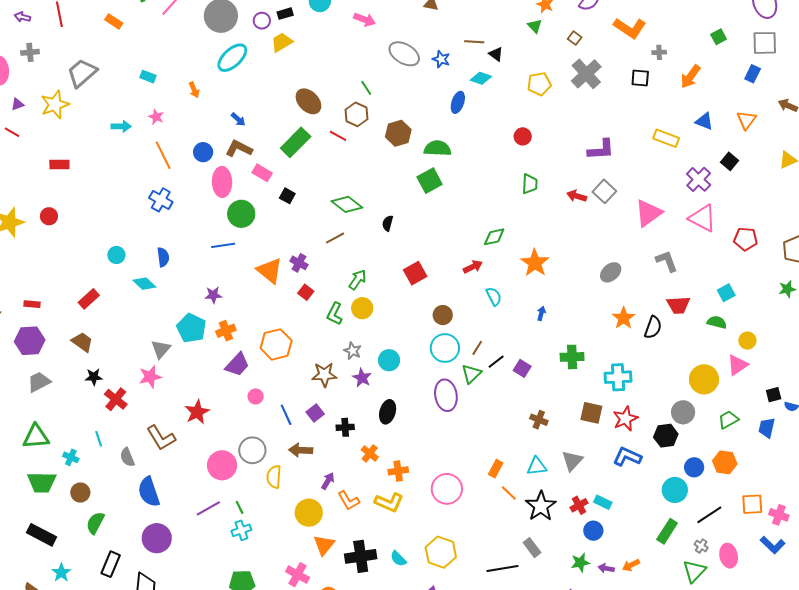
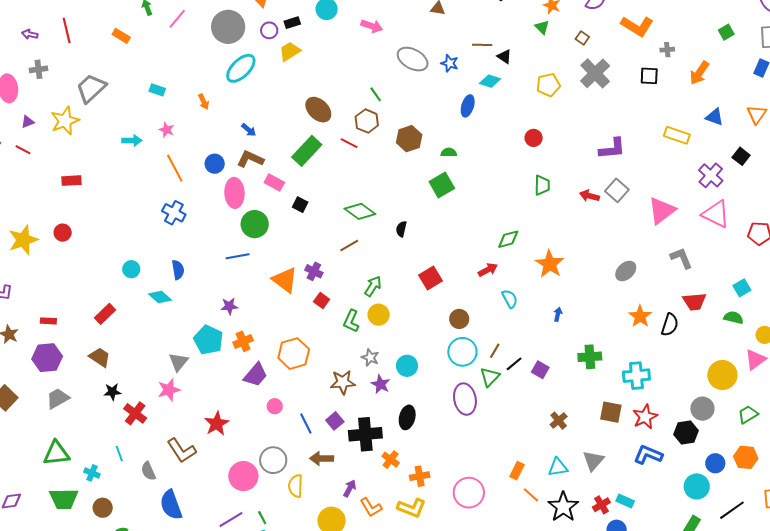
green semicircle: (437, 148) -> (449, 153), size x0.6
brown cross: (539, 420) -> (559, 421), turned 30
black cross: (345, 427) -> (365, 434), size x1.8

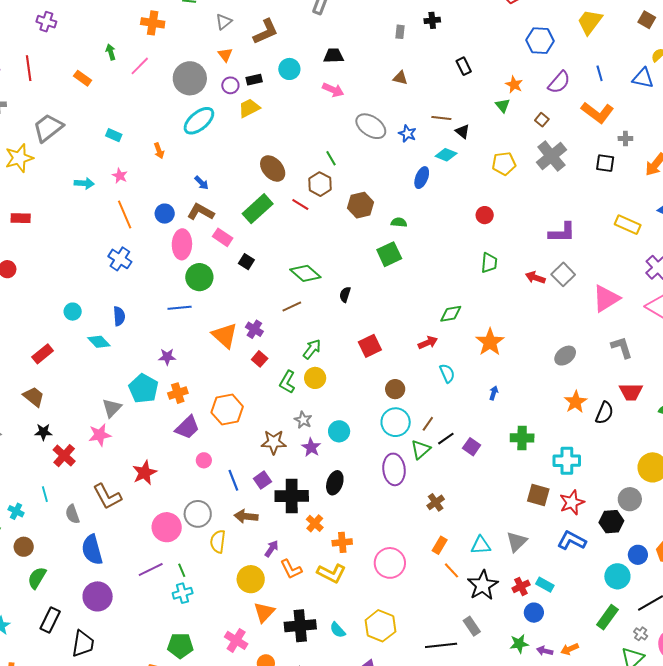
brown cross: (559, 421) -> (436, 502), moved

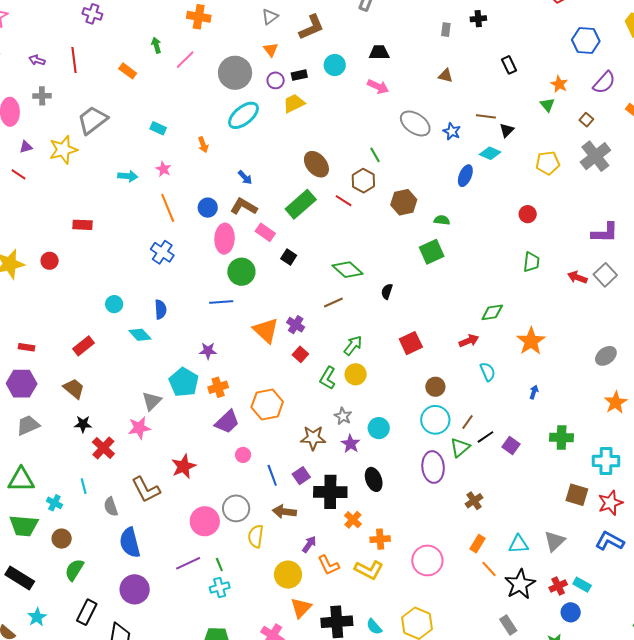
black triangle: (462, 131) -> (507, 130), turned 35
red rectangle: (21, 218) -> (83, 225), moved
black ellipse: (335, 483) -> (374, 479), turned -40

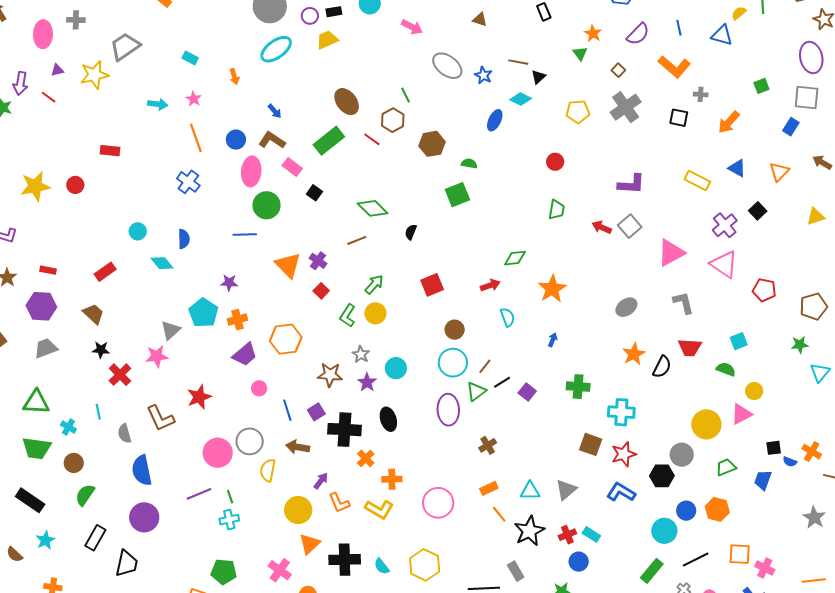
orange rectangle: (478, 544) -> (489, 488), turned 30

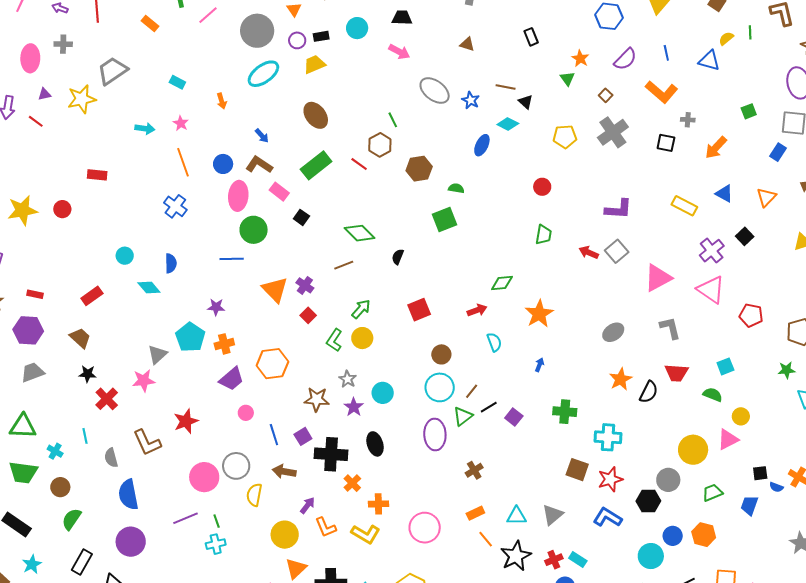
black triangle: (538, 77) -> (526, 102), turned -35
brown ellipse: (347, 102) -> (316, 115), moved

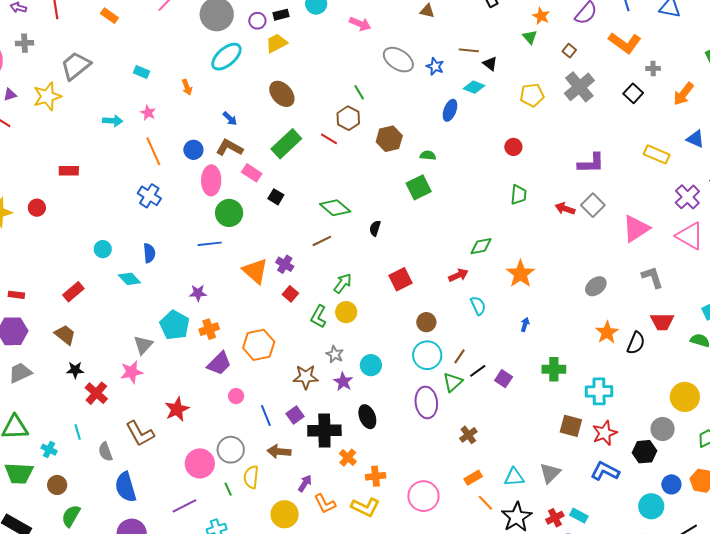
black square: (666, 143) -> (633, 93), turned 36
green line: (217, 521) -> (228, 489), moved

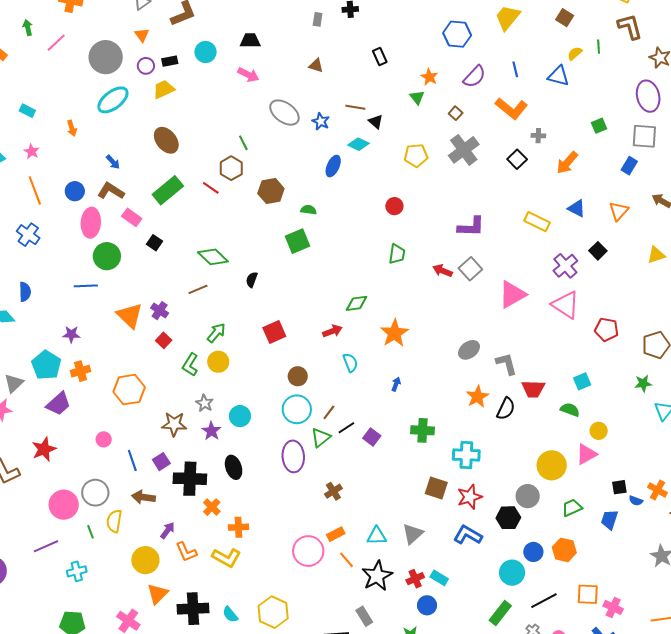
gray L-shape: (652, 277) -> (506, 364), moved
purple trapezoid: (219, 363) -> (58, 404), moved
pink circle: (423, 496) -> (308, 551), moved

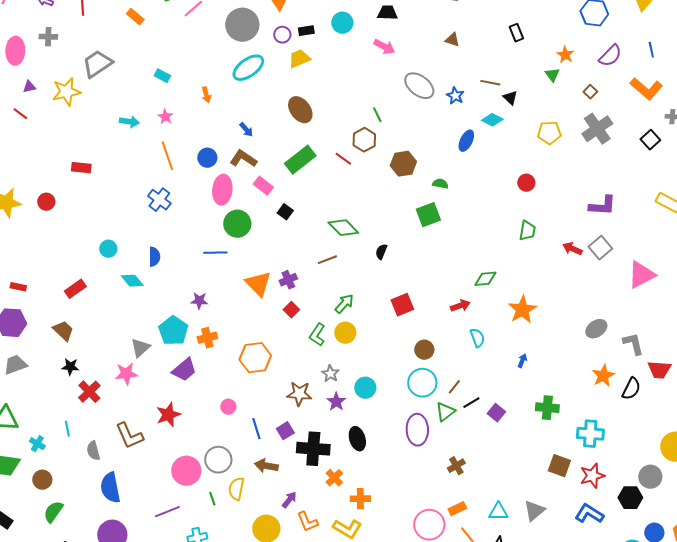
purple cross: (160, 311) -> (288, 280), turned 30

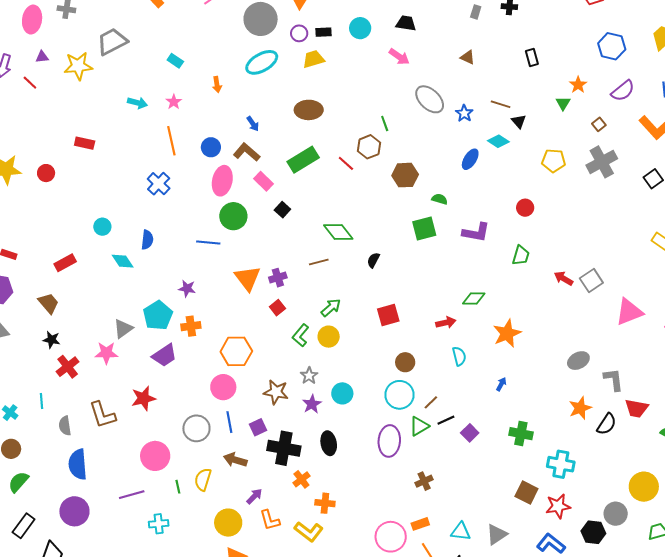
brown ellipse: (300, 110) -> (309, 110), turned -60
purple L-shape: (602, 206) -> (476, 232), moved
pink circle: (228, 407) -> (223, 387), moved, size x1.6
gray circle: (218, 460) -> (196, 428), moved

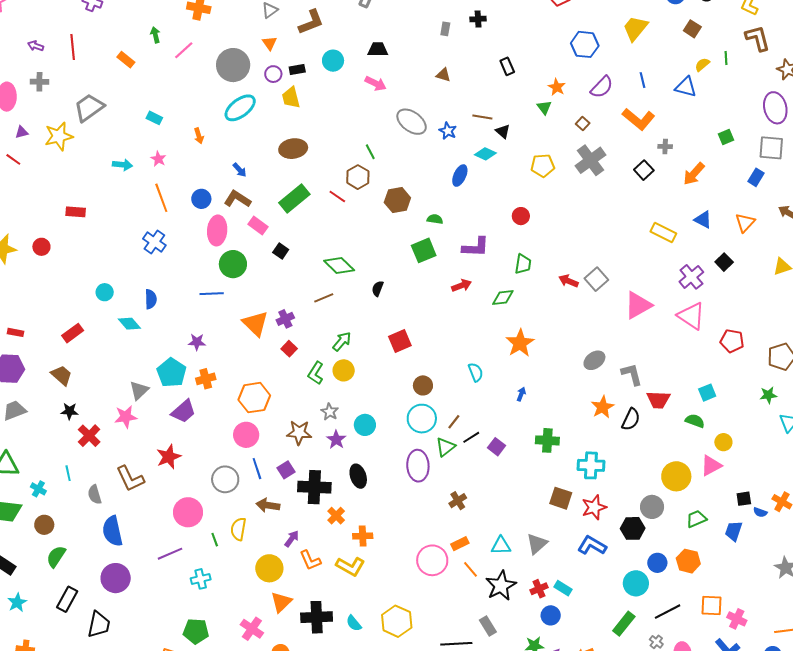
yellow trapezoid: (313, 59) -> (291, 98), turned -80
green diamond: (474, 298) -> (503, 298), moved
red arrow: (446, 323) -> (462, 286), moved

